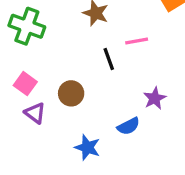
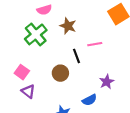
green cross: (27, 26) -> (36, 34), moved, turned 30
brown circle: (71, 93) -> (60, 73), moved

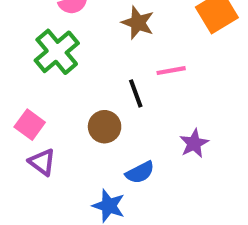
brown star: (68, 26) -> (138, 23), moved
blue semicircle: (89, 100) -> (140, 172), moved

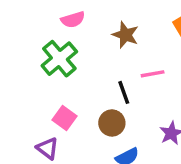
pink square: (30, 125) -> (64, 118), moved
brown circle: (105, 127) -> (112, 123), moved

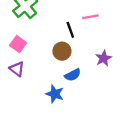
pink square: (64, 118) -> (18, 44), moved

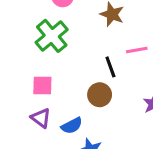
pink square: (18, 44) -> (42, 85), turned -35
blue semicircle: (73, 75) -> (72, 126), moved

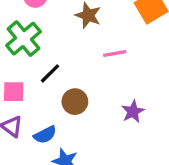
black line: (110, 67) -> (50, 73), moved, turned 65

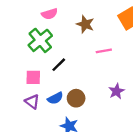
brown circle: (75, 102) -> (76, 98), moved
blue semicircle: (45, 135) -> (55, 98), moved

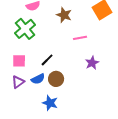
black line: (59, 65) -> (47, 60), moved
purple star: (116, 91) -> (92, 63), moved
purple triangle: (32, 102) -> (18, 82), turned 48

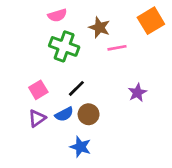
green cross: (25, 29) -> (64, 46), moved, turned -30
pink line: (80, 38) -> (117, 48), moved
pink square: (19, 61) -> (38, 90), turned -32

